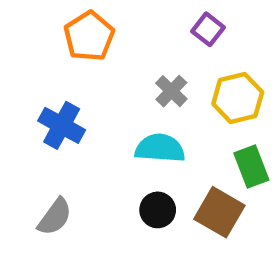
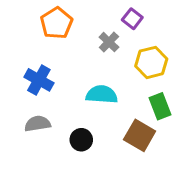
gray cross: (171, 91) -> (109, 42), moved
black circle: (158, 210) -> (81, 140), moved
gray semicircle: (55, 217) -> (38, 124), moved, turned -135

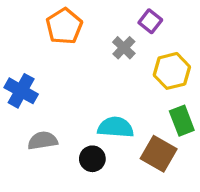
blue cross: (39, 80) -> (21, 91), moved
cyan semicircle: (102, 95) -> (116, 127), moved

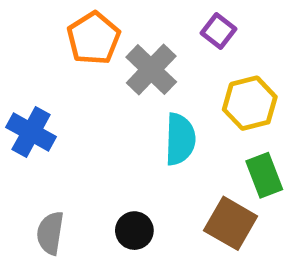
gray cross: (124, 48) -> (151, 69), moved, size x1.5
cyan semicircle: (116, 127) -> (180, 139), moved, turned 88
gray semicircle: (43, 141) -> (50, 233), moved, turned -72

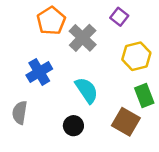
blue cross: (31, 132) -> (39, 72), moved, turned 30
cyan semicircle: (180, 139) -> (87, 90), moved, turned -36
gray semicircle: (50, 233) -> (20, 113), moved

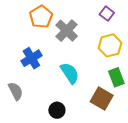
purple square: (119, 17) -> (107, 14), moved
gray semicircle: (20, 113) -> (16, 91), turned 144
black circle: (73, 126) -> (57, 110), moved

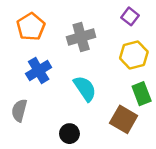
orange pentagon: (41, 17) -> (31, 27), moved
gray cross: (67, 31) -> (81, 37), turned 30
gray semicircle: (16, 91) -> (19, 110), turned -138

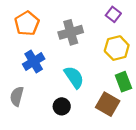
black circle: (69, 134) -> (62, 106), moved

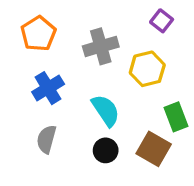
yellow hexagon: (117, 48) -> (147, 69), moved
gray semicircle: (17, 96) -> (46, 139), moved
black circle: (62, 106) -> (106, 150), moved

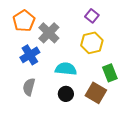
purple square: (162, 21) -> (92, 16), moved
gray cross: (101, 46) -> (49, 33), moved, turned -30
cyan semicircle: (106, 110) -> (66, 69), turned -50

